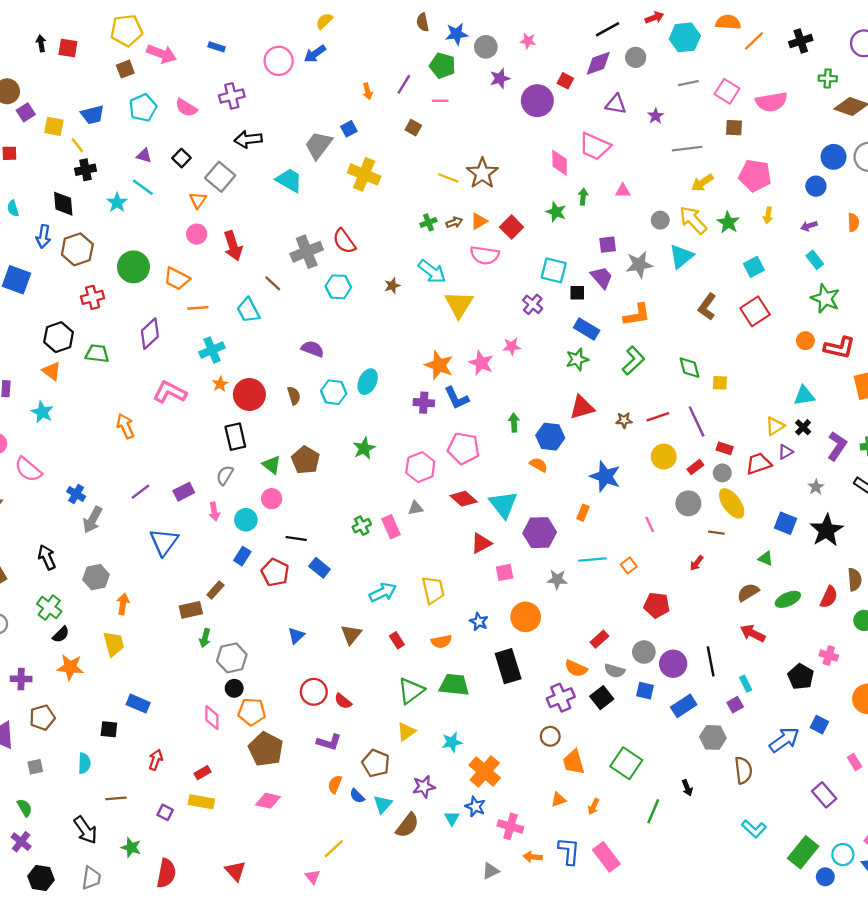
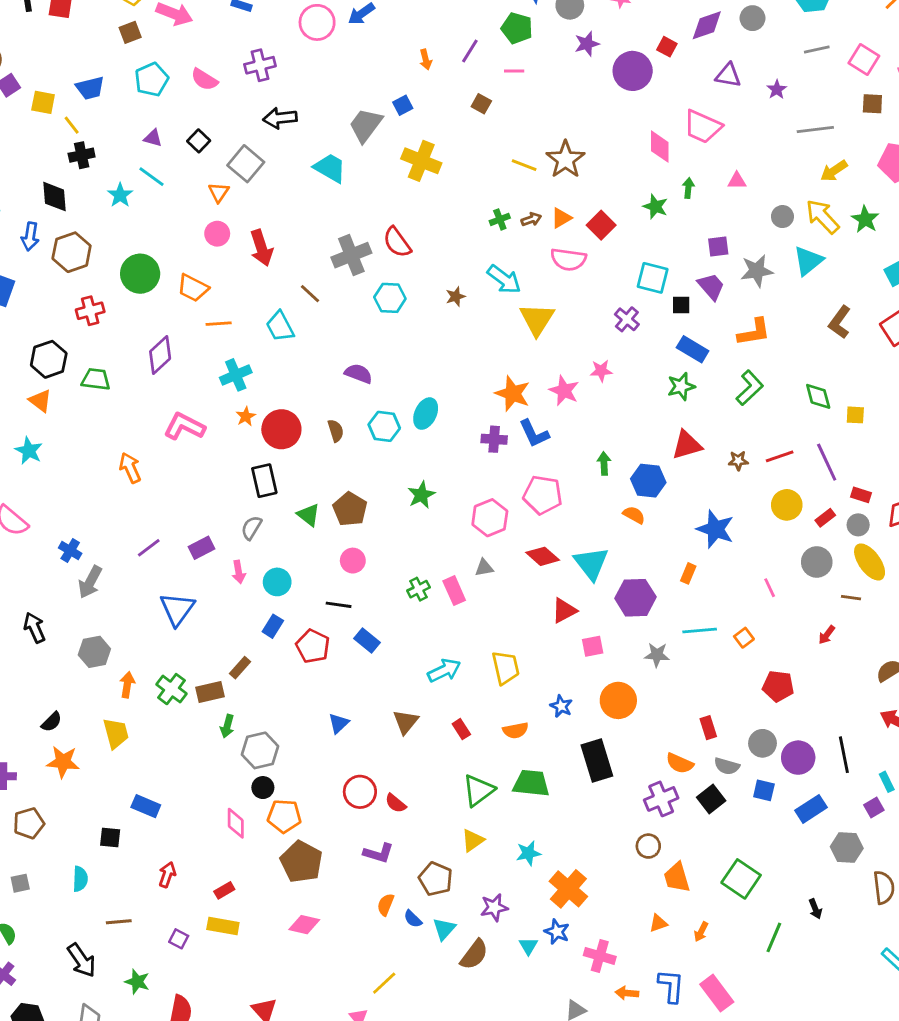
pink circle: (272, 499) -> (353, 561), moved
green cross: (49, 608) -> (172, 689), moved
red rectangle: (599, 639) -> (708, 728), turned -66

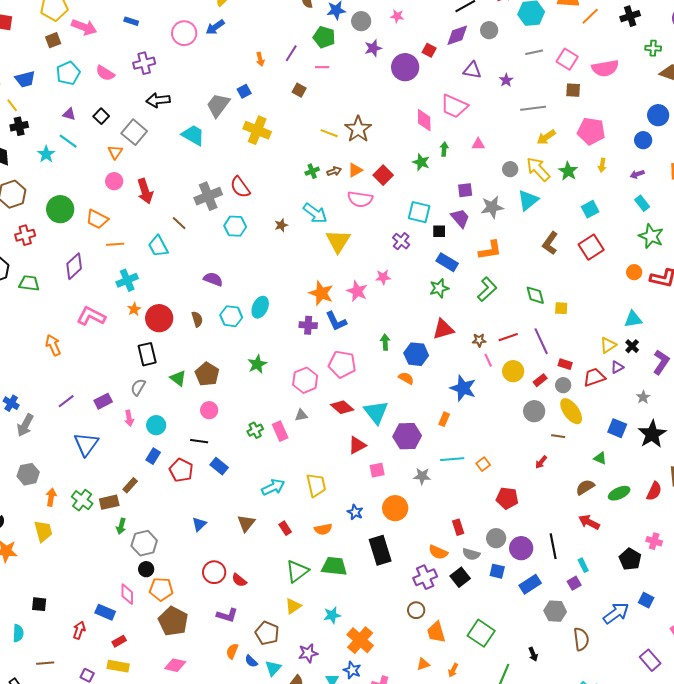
pink line: (770, 588) -> (488, 360), moved
blue rectangle: (146, 806) -> (105, 612), moved

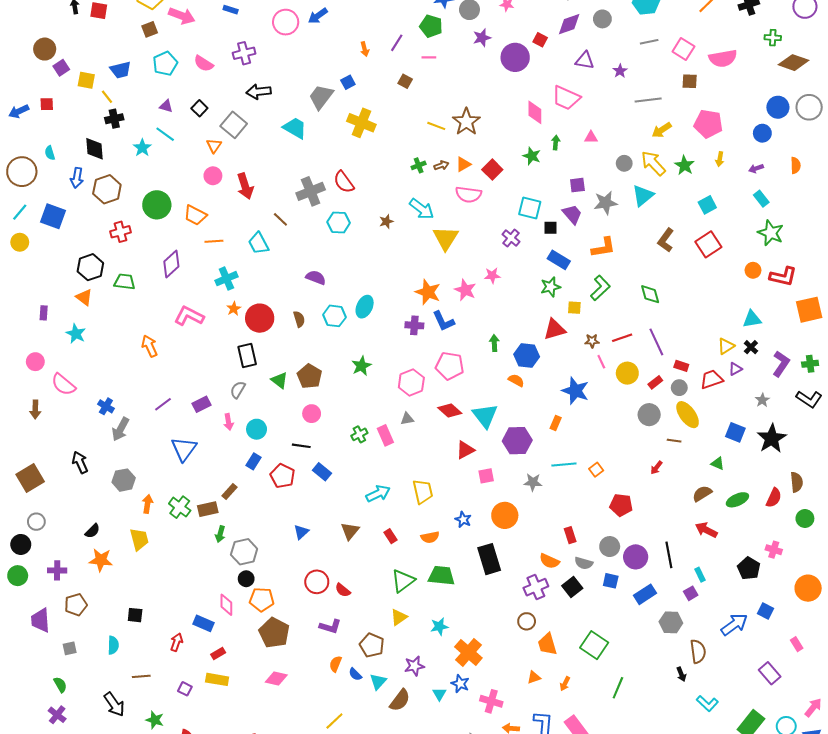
yellow square: (561, 308) -> (574, 308), moved
black arrow: (533, 654) -> (681, 674), moved

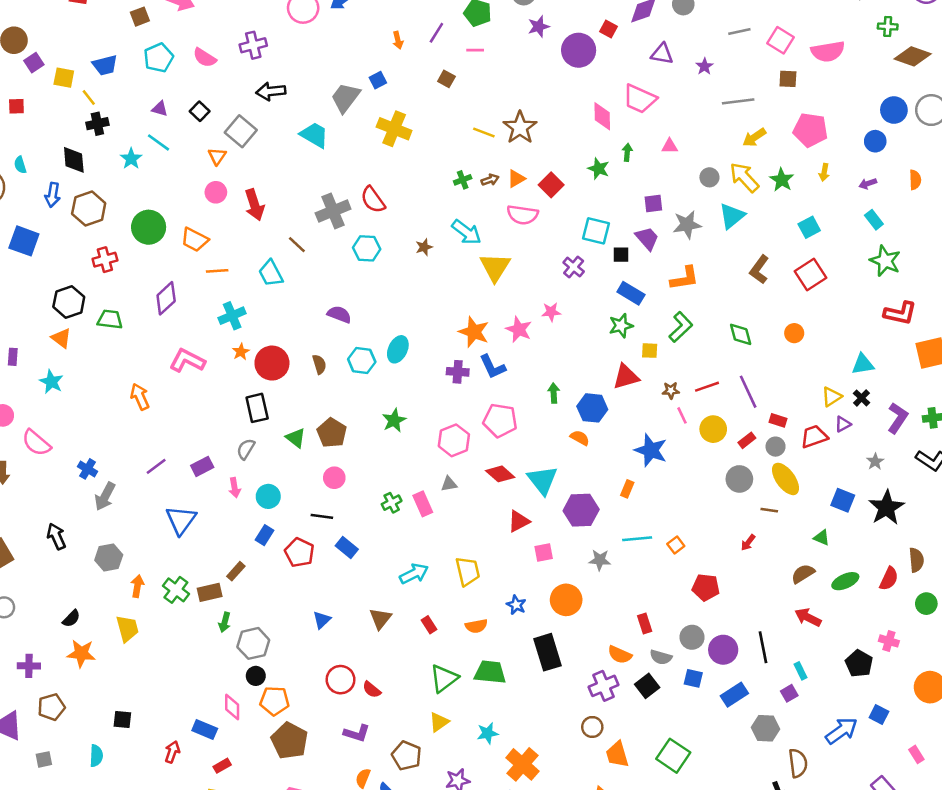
orange circle: (753, 270) -> (794, 333), moved

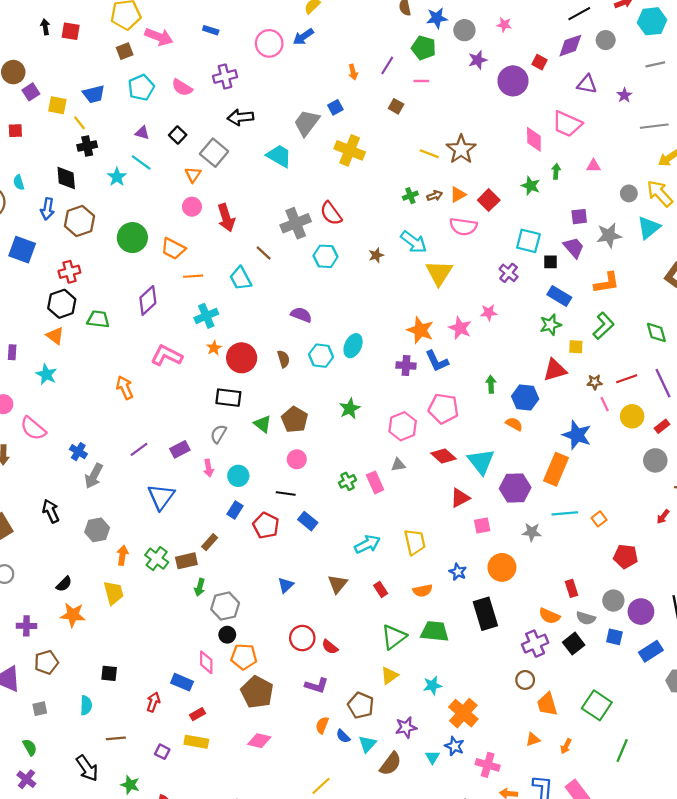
red cross: (105, 260) -> (69, 272), moved
black rectangle: (257, 408) -> (228, 398), turned -70
orange rectangle: (627, 489) -> (556, 469), size x2.0

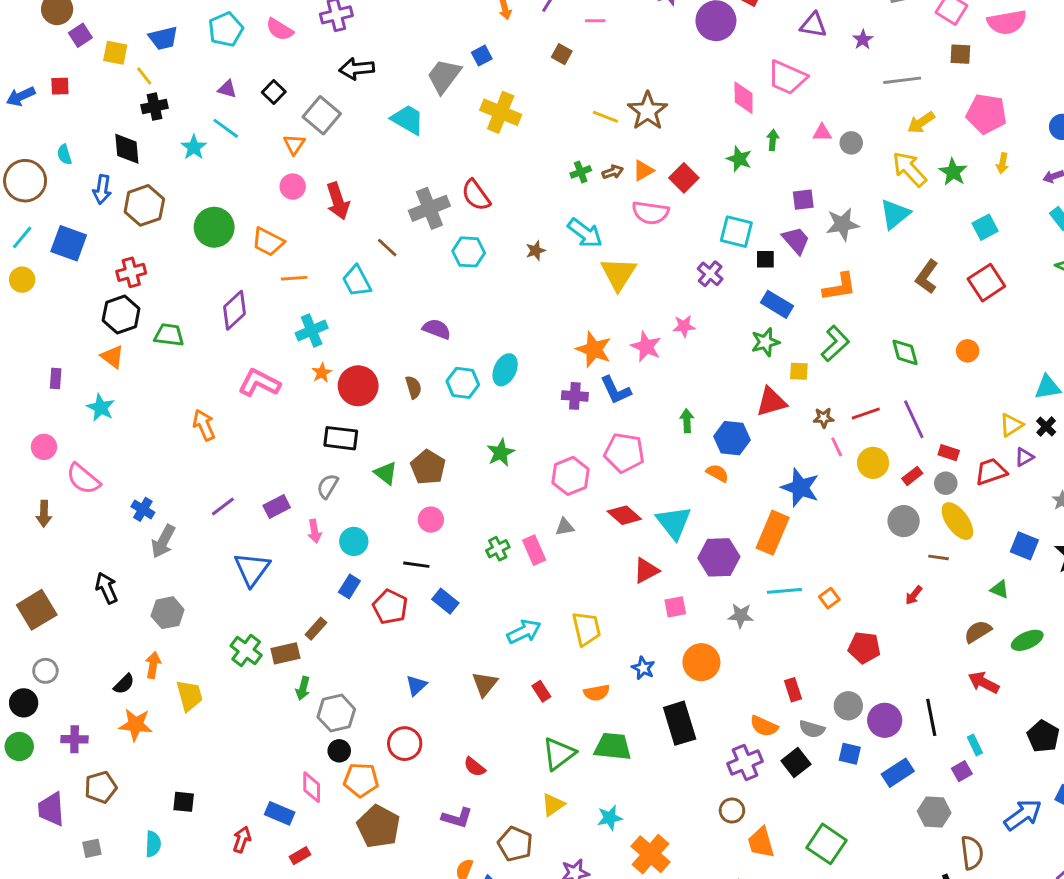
gray circle: (629, 193) -> (851, 143), moved
orange arrow: (122, 555) -> (153, 665), moved
red circle: (302, 638) -> (405, 744), moved

